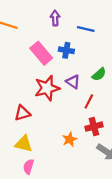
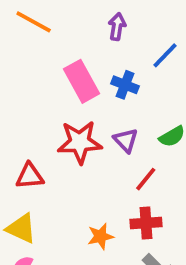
blue line: (86, 29) -> (165, 55), turned -70

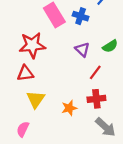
red star: (80, 142) -> (32, 45), moved
yellow triangle: (21, 228) -> (36, 99), moved, turned 42

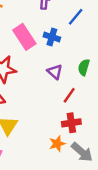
green semicircle: (110, 46) -> (84, 67), turned 140
orange star: (69, 108) -> (57, 144), moved

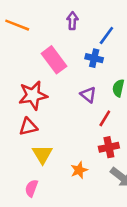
blue cross: (52, 37) -> (94, 58), moved
orange star: (57, 144) -> (79, 170), moved

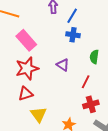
blue line: (106, 35) -> (72, 16), moved
pink rectangle: (54, 60) -> (26, 40), moved
purple triangle: (88, 95) -> (63, 65), moved

